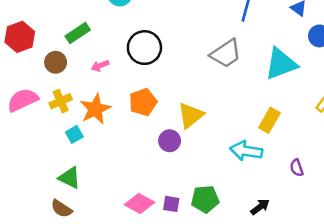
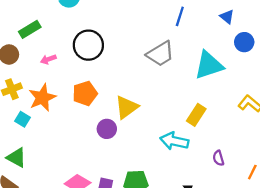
cyan square: (74, 134) -> (23, 119), turned -32

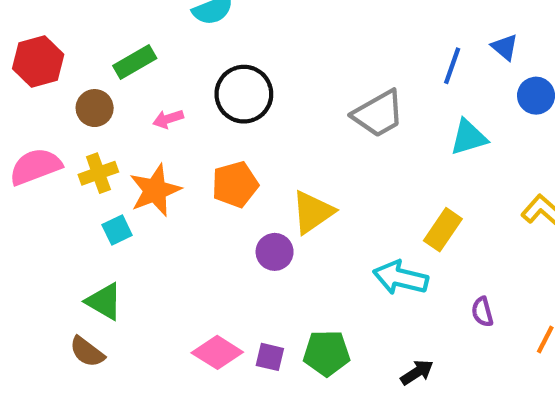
blue line: (180, 16) -> (452, 66), moved
cyan triangle: (209, 65) -> (469, 137), size x0.7
cyan square: (23, 119) -> (117, 230), turned 32

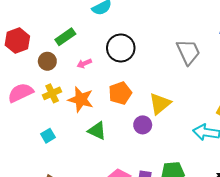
gray trapezoid: (378, 114) -> (188, 52), turned -80
orange star: (155, 190) -> (81, 99), turned -30
cyan square: (117, 230) -> (48, 136), moved
green triangle: (104, 301) -> (97, 131), moved

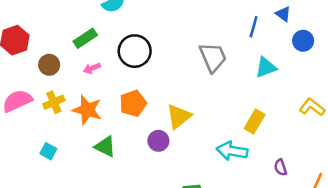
green rectangle: (65, 37) -> (85, 38), moved
cyan square: (48, 136) -> (48, 151), turned -32

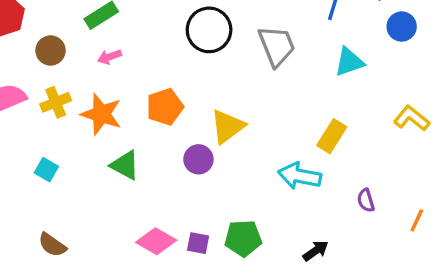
black circle: (135, 51) -> (209, 30), moved

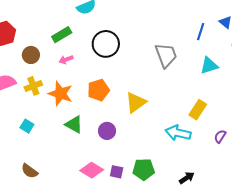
black circle: (209, 30) -> (106, 44), moved
purple circle: (198, 159) -> (107, 131), moved
purple semicircle: (366, 200) -> (220, 136), moved, turned 48

